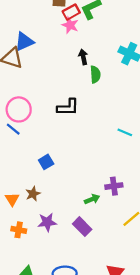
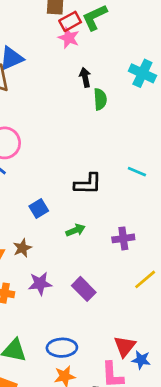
black L-shape: (68, 107) -> (88, 184), moved
green arrow: (92, 199) -> (76, 230), moved

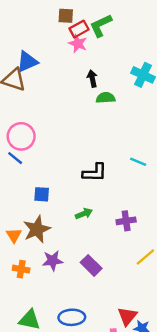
green semicircle: (100, 99) -> (106, 98), turned -90
blue square: (39, 208) -> (42, 194), moved, turned 35
brown star: (22, 248) -> (37, 229), size x1.6

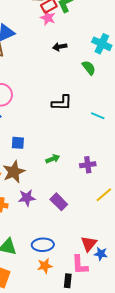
black arrow: (92, 79) -> (60, 47), turned -88
green semicircle: (106, 98) -> (89, 68), moved, turned 56
black L-shape: (95, 173) -> (62, 103), moved

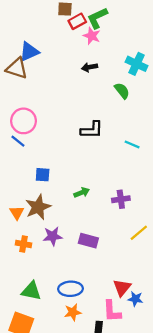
pink star: (48, 18) -> (92, 36), moved
purple rectangle: (59, 202) -> (88, 241), turned -30

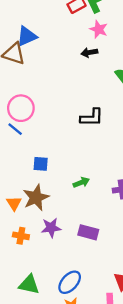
pink star: (92, 36) -> (99, 29), moved
blue ellipse: (71, 289) -> (70, 282), turned -45

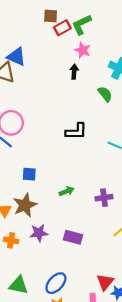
blue triangle: (27, 36) -> (16, 57), turned 48
black arrow: (89, 52) -> (74, 72), turned 104

